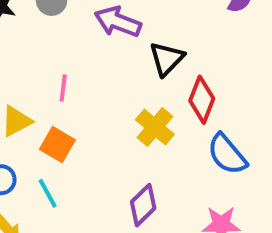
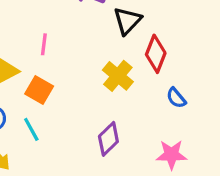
blue semicircle: (227, 154) -> (176, 98), size x0.6

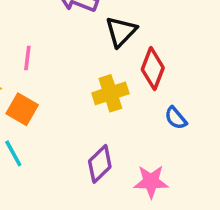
yellow cross: (118, 76) -> (110, 93), turned 32
pink star: (171, 155) -> (151, 182), moved

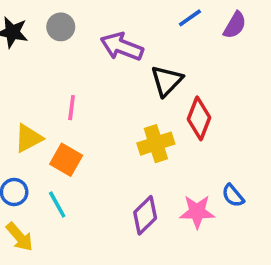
blue semicircle: (176, 118) -> (233, 196), moved
pink star: (151, 182) -> (197, 212), moved

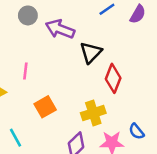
gray circle: (61, 27) -> (28, 15), moved
yellow cross: (156, 144) -> (93, 113), moved
orange square: (66, 160) -> (45, 107), moved, turned 30

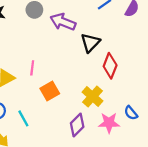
pink line: (25, 71) -> (32, 68), moved
yellow cross: (93, 113) -> (93, 96), turned -30

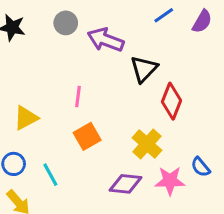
pink line: (32, 68) -> (78, 97), moved
purple diamond: (77, 125) -> (125, 184), turned 50

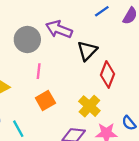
gray circle: (66, 23) -> (27, 39), moved, size x1.5

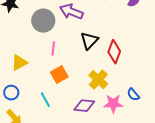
black triangle: (87, 51) -> (89, 41), moved
cyan line: (18, 129) -> (45, 100), moved

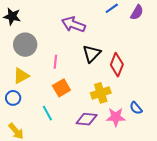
gray circle: (43, 21) -> (25, 45), moved
yellow cross: (98, 80) -> (101, 93), turned 30
blue circle: (11, 93) -> (13, 98), moved

